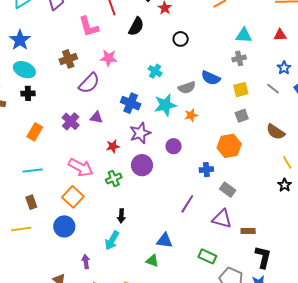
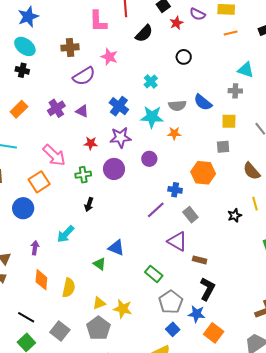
black star: (285, 185) -> (235, 215), moved
purple line: (187, 204) -> (156, 210), moved
black arrow: (121, 216) -> (89, 204), moved

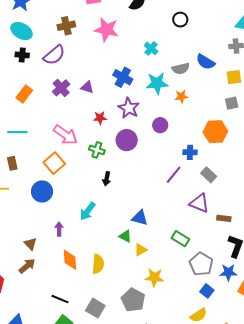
pink star: (109, 57) -> (107, 30), size x1.4
purple semicircle: (84, 76) -> (54, 55), moved
purple star: (120, 137) -> (129, 108), turned -30
green cross: (83, 175) -> (97, 150), turned 35
yellow triangle: (99, 303) -> (141, 250), moved

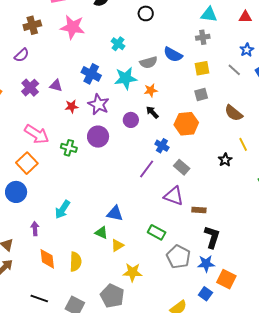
purple semicircle: (54, 55) -> (22, 55), size x0.7
red star: (100, 118) -> (72, 106), moved
blue cross: (190, 152) -> (162, 146), turned 32
black arrow: (107, 179) -> (152, 112), moved, turned 128
blue square: (207, 291) -> (205, 294), moved

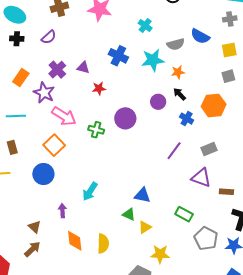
purple star: (99, 104) -> (44, 93), moved
blue cross: (162, 146) -> (187, 119), moved
gray rectangle: (182, 167) -> (209, 149), turned -63

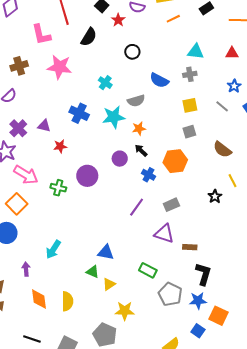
blue semicircle: (200, 36) -> (159, 80), moved

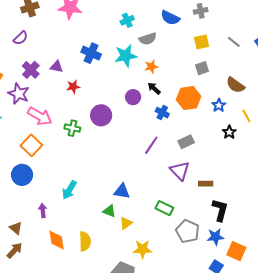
cyan cross: (105, 83) -> (127, 20), moved, turned 32
blue star: (234, 86) -> (219, 105), moved
purple triangle: (164, 234) -> (180, 171), turned 30

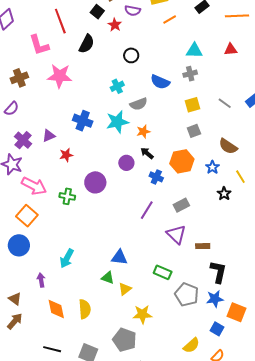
purple triangle: (57, 67) -> (49, 136), turned -32

